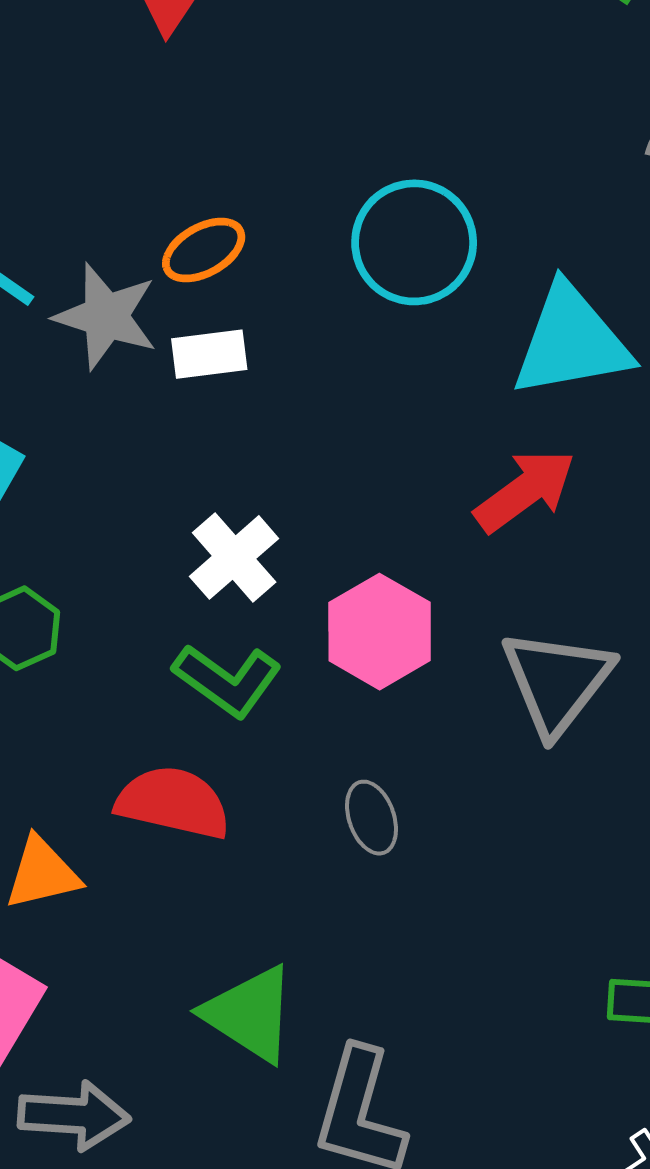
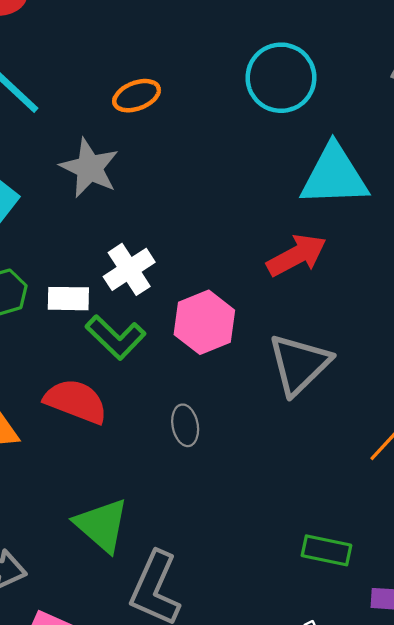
cyan circle: (414, 242) -> (281, 78), moved
gray star: (106, 316) -> (89, 168), moved
white rectangle: (209, 354) -> (68, 299), moved

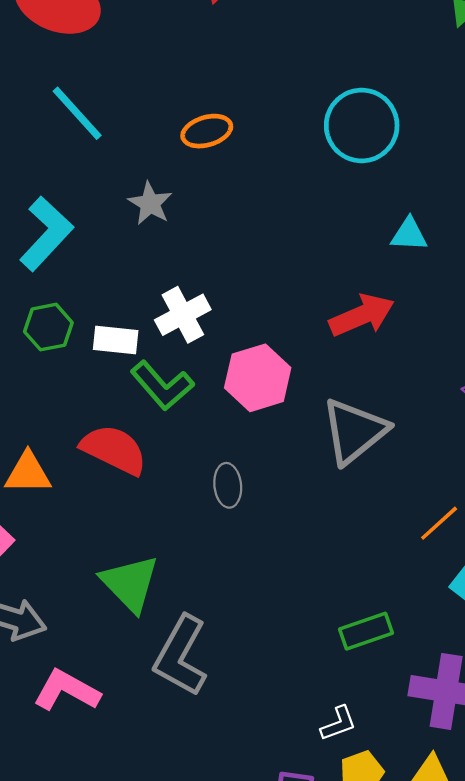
gray star: (89, 168) -> (150, 203), size x0.7
cyan triangle: (334, 176) -> (409, 234), size x0.5
green rectangle: (326, 550) -> (366, 631), turned -36

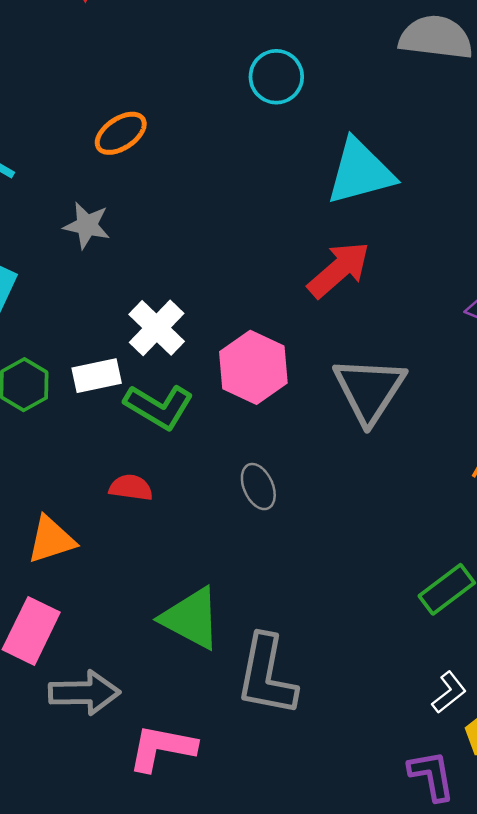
cyan circle: (362, 125) -> (276, 77), size x0.7
cyan triangle: (409, 234) -> (360, 172), size x1.8
red semicircle: (114, 450) -> (131, 488), size x0.6

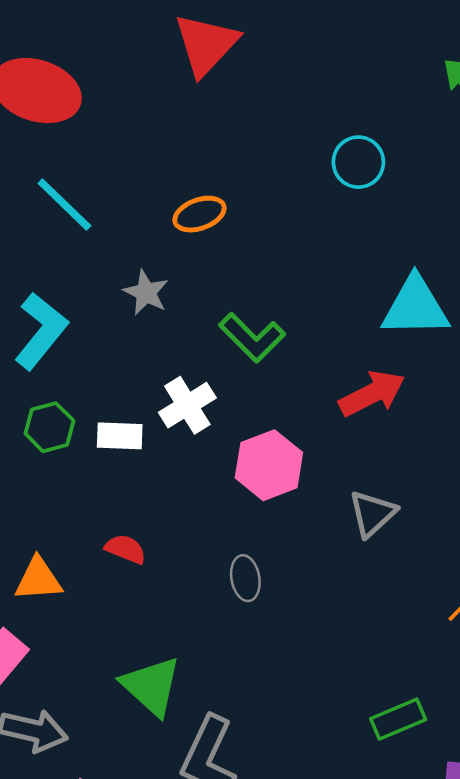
cyan circle: (276, 77) -> (358, 162), moved
gray triangle: (369, 390) -> (372, 514), size x0.7
green L-shape: (159, 407) -> (252, 338), moved

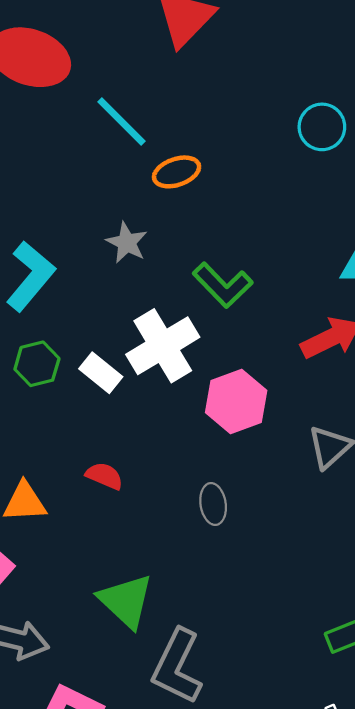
cyan line: (64, 204) -> (122, 121), moved
white cross: (187, 405) -> (163, 346), size x1.4
white rectangle: (120, 436) -> (101, 373), turned 36

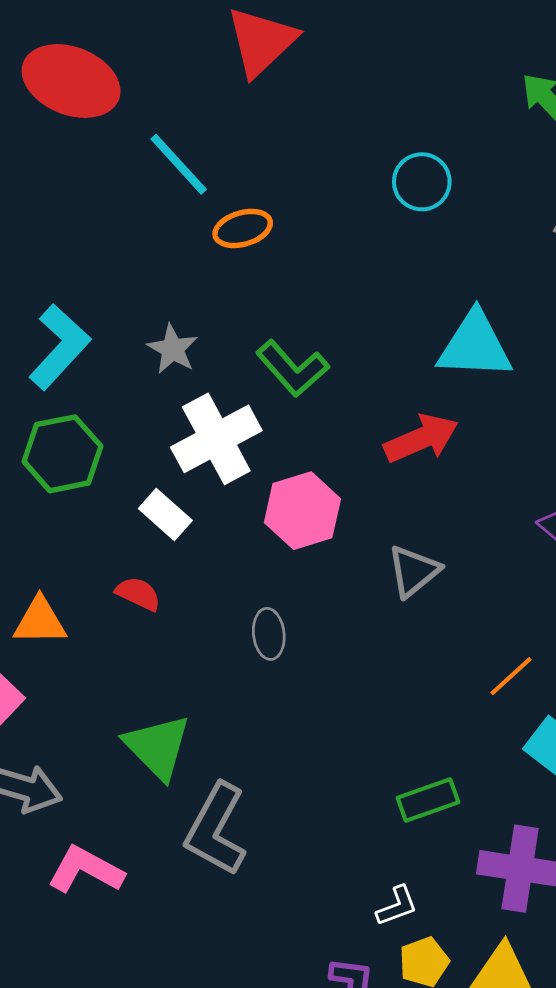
gray star: (127, 243) -> (173, 349), moved
green hexagon: (37, 364) -> (62, 454), size x1.4
white rectangle: (101, 373) -> (165, 514), moved

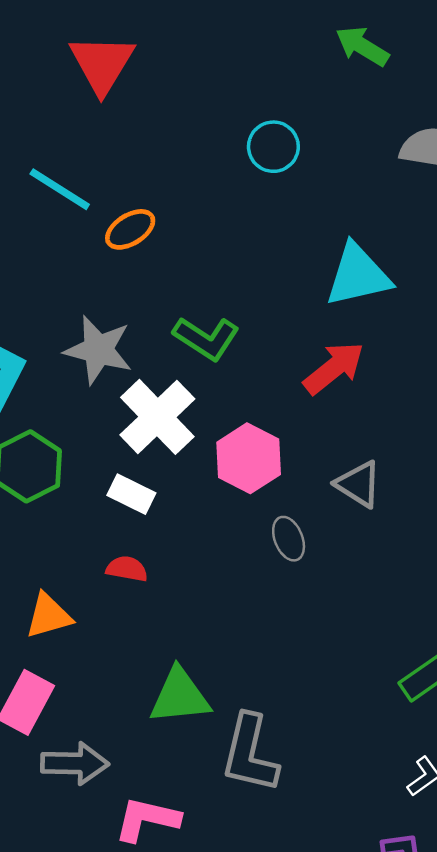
gray star: (173, 349) -> (98, 350), size x1.5
gray triangle: (413, 571) -> (359, 484), turned -33
gray ellipse: (269, 634) -> (289, 539), moved
green triangle: (157, 747) -> (180, 696), turned -36

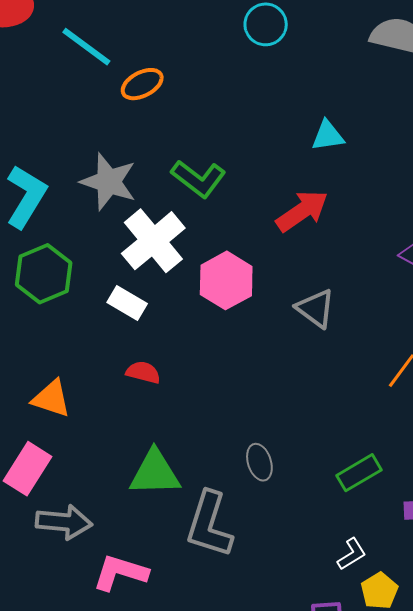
cyan triangle: (358, 275) -> (328, 136), size x0.6
gray ellipse: (289, 539) -> (259, 462), moved
red semicircle: (127, 569) -> (143, 372), moved
orange triangle: (49, 616) -> (51, 399), turned 30

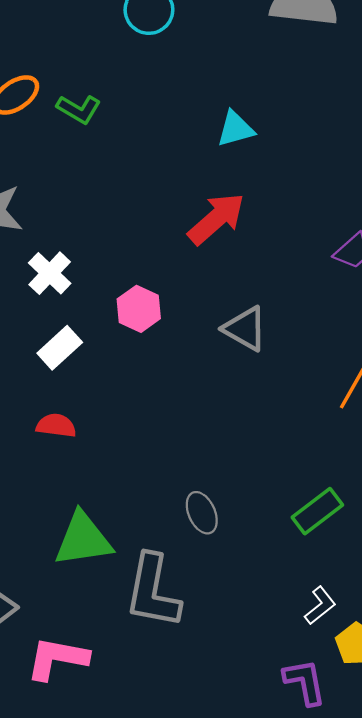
green L-shape: (199, 179) -> (79, 109), moved, size x0.7
white cross: (153, 241) -> (50, 273), size x0.6
pink hexagon: (226, 280) -> (139, 309), size x0.7
white rectangle: (127, 303) -> (60, 348), moved, turned -66

